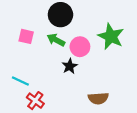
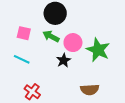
green star: (111, 36) -> (98, 50), moved
cyan line: (20, 81) -> (22, 59), moved

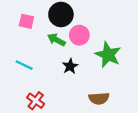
pink square: (24, 33) -> (26, 21), moved
pink circle: (73, 43) -> (79, 35), moved

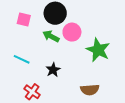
black star: (70, 66) -> (53, 70), moved

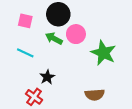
cyan line: (22, 59) -> (25, 53), moved
black star: (53, 70) -> (47, 77), moved

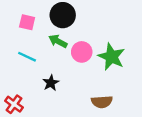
pink circle: (76, 34) -> (82, 52), moved
red cross: (34, 97) -> (14, 104), moved

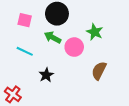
green star: (111, 57) -> (95, 32), moved, size x0.7
brown semicircle: (102, 102) -> (99, 71), moved, turned 120

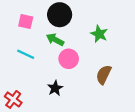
pink circle: (74, 47) -> (69, 59), moved
black star: (46, 75) -> (55, 88), moved

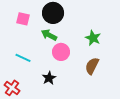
green star: (99, 34) -> (93, 38), moved
cyan line: (26, 54) -> (23, 58), moved

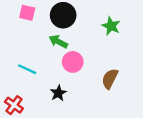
pink square: (23, 19) -> (27, 13), moved
green star: (93, 38) -> (111, 26), moved

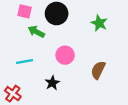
green arrow: (58, 42) -> (36, 32), moved
cyan line: (27, 69) -> (25, 62), turned -35

